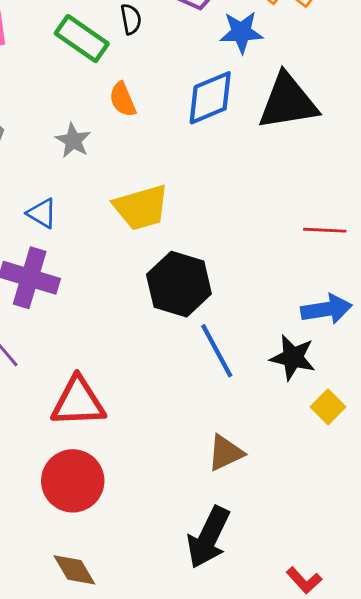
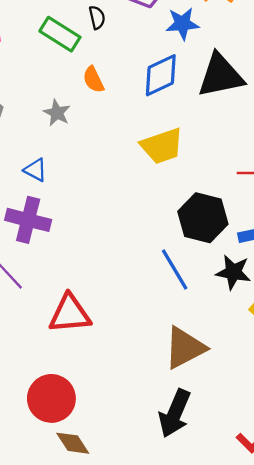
yellow trapezoid: (141, 207) -> (162, 146), moved
black hexagon: (179, 284) -> (203, 218), moved
brown triangle: (225, 453) -> (185, 348), size x1.5
red circle: (73, 481) -> (51, 398), moved

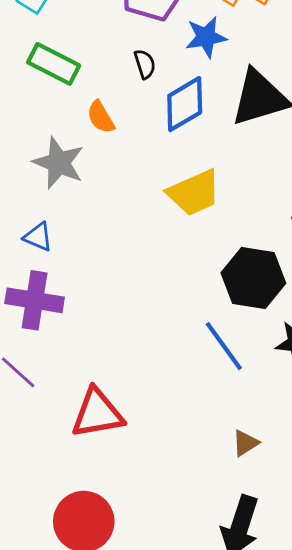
black semicircle: (97, 17) -> (145, 64), moved
gray star: (57, 113) -> (59, 163), size x1.5
brown triangle: (185, 348) -> (245, 443), size x0.5

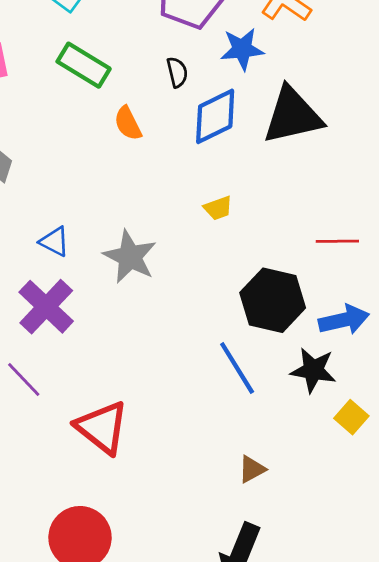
gray star: (59, 163) -> (130, 257), moved
yellow trapezoid: (194, 193) -> (218, 208), size x0.5
purple cross: (35, 300) -> (46, 307), turned 30
red triangle: (97, 413) -> (102, 427), turned 44

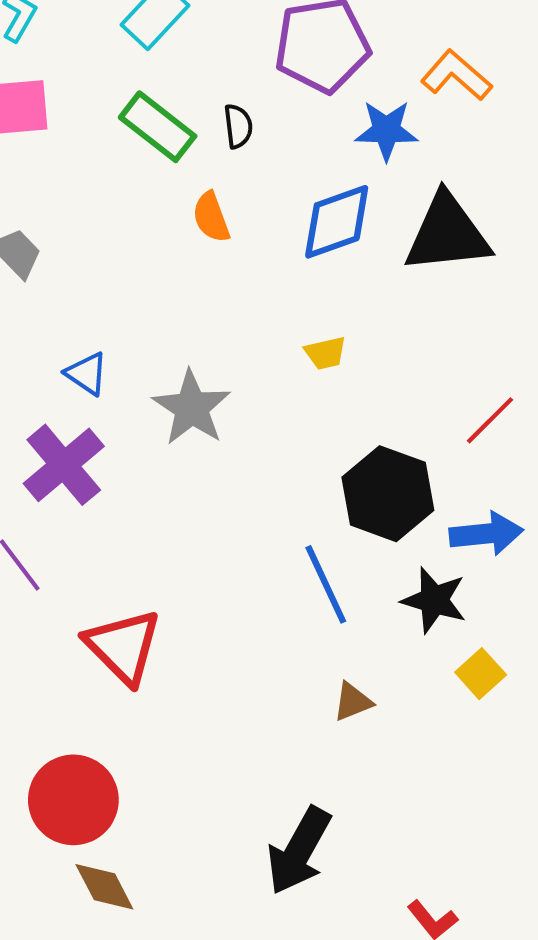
black semicircle: (177, 72) -> (238, 126), moved
red line: (337, 241) -> (490, 420), turned -51
brown triangle: (252, 469) -> (353, 702), moved

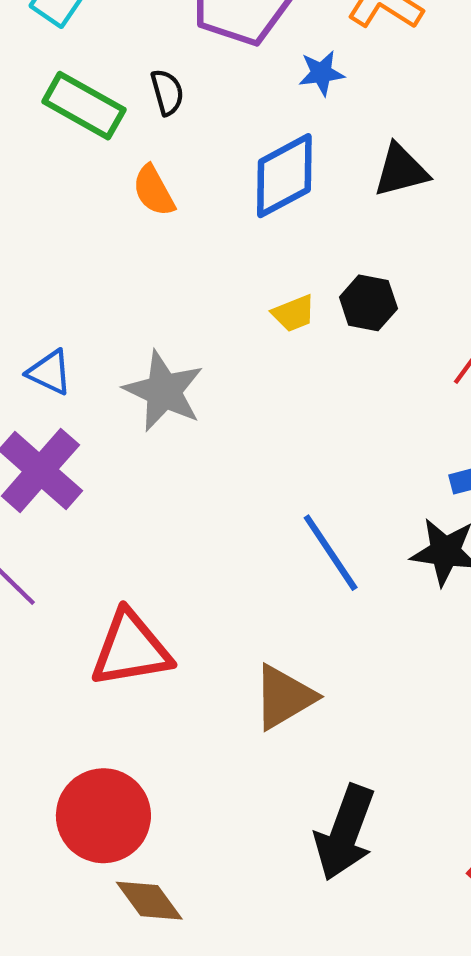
blue star: (386, 130) -> (321, 73), size x0.7
black triangle: (447, 234) -> (401, 170), size x0.6
black hexagon: (388, 494) -> (368, 303), moved, size x0.6
red triangle: (123, 647) -> (131, 649), turned -46
brown triangle: (353, 702) -> (284, 697), moved, size x1.6

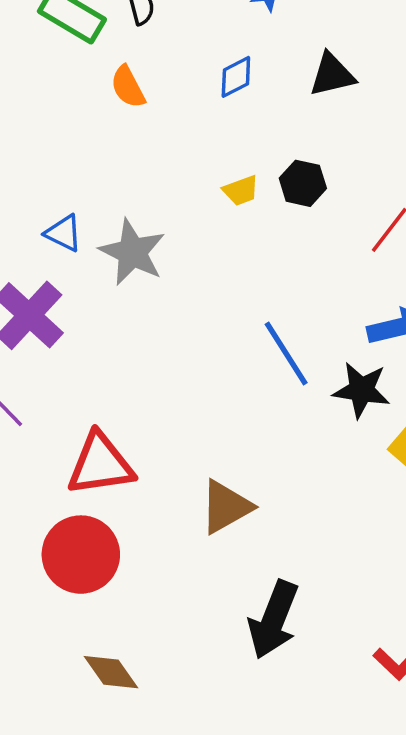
blue diamond: (284, 176) -> (236, 77), size x0.6
blue triangle: (50, 372) -> (64, 233), moved
blue line: (331, 553) -> (286, 354), moved
red circle: (103, 816) -> (81, 555), moved

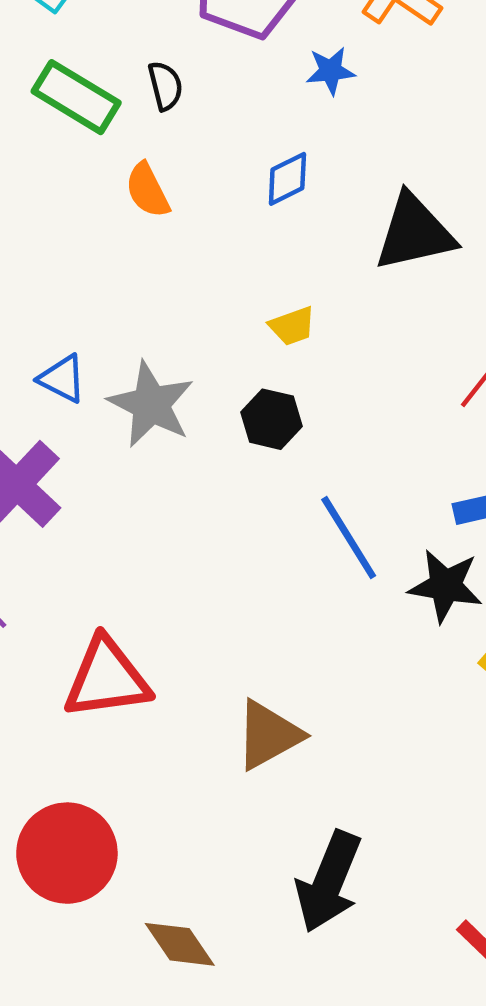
black triangle: (332, 75) -> (414, 233), moved, size x1.4
black hexagon: (303, 183) -> (271, 419), moved
red circle: (81, 555) -> (67, 853), moved
brown diamond: (111, 672) -> (180, 944), moved

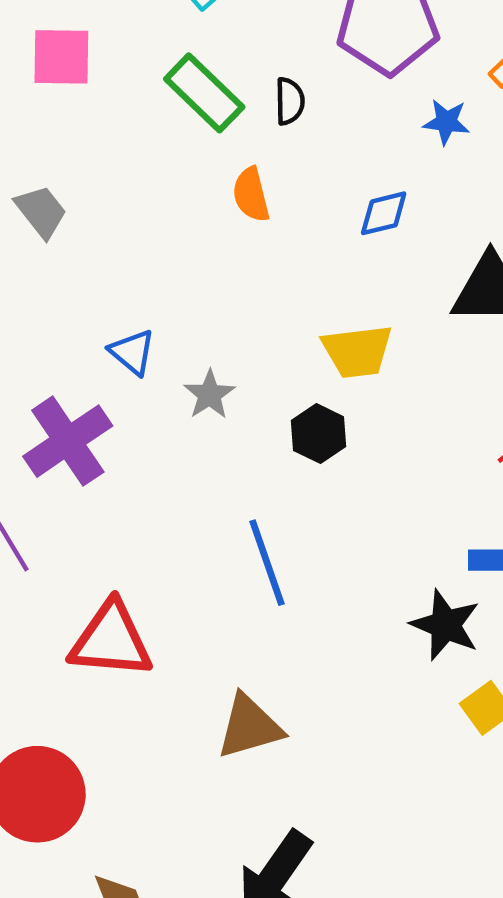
yellow trapezoid: (292, 326) -> (357, 351), size x1.6
gray star: (151, 404) -> (210, 395), size x0.6
blue line: (349, 538) -> (267, 563), moved

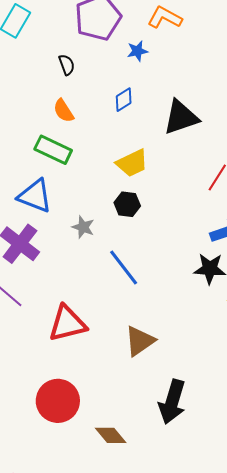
green rectangle: (204, 93) -> (53, 150), moved
blue triangle: (132, 352) -> (35, 196), size x1.6
gray star: (210, 395) -> (83, 227), moved

